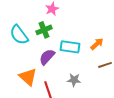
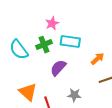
cyan rectangle: (70, 47) -> (70, 42), moved
purple semicircle: (47, 57) -> (58, 68), moved

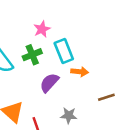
cyan rectangle: (70, 42) -> (64, 51), turned 60
orange arrow: (98, 59) -> (80, 72), moved, turned 48

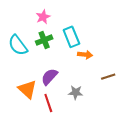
pink star: (42, 29) -> (43, 17), moved
purple semicircle: (49, 83) -> (49, 77), moved

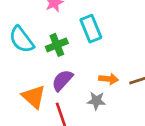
green cross: (44, 40) -> (57, 45), moved
orange arrow: (85, 55) -> (109, 79), moved

